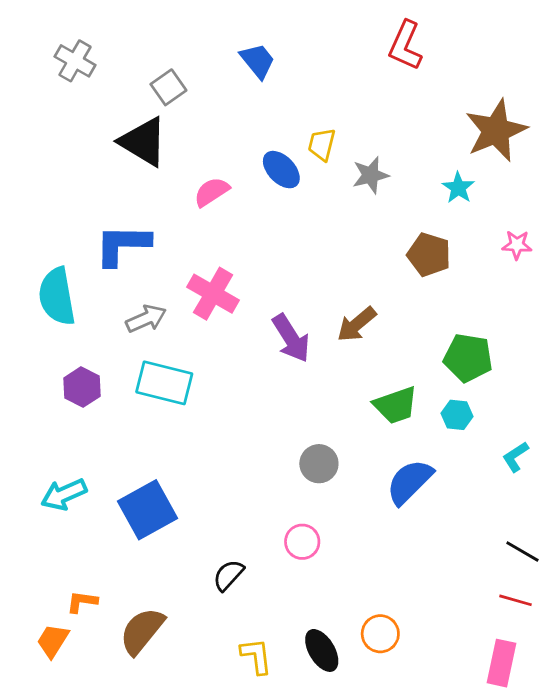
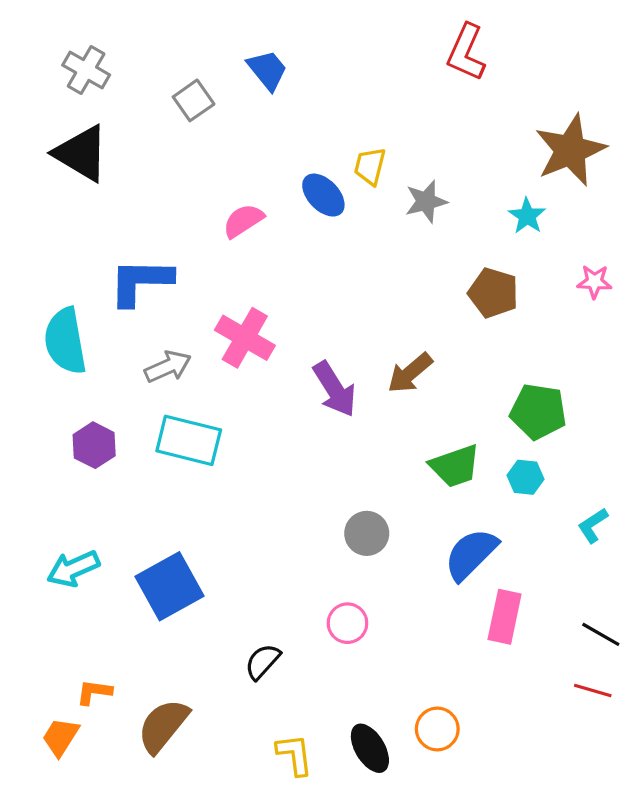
blue trapezoid: (258, 61) -> (267, 70), moved
black triangle: (143, 142) -> (81, 153), moved
pink rectangle: (502, 663) -> (505, 617), moved

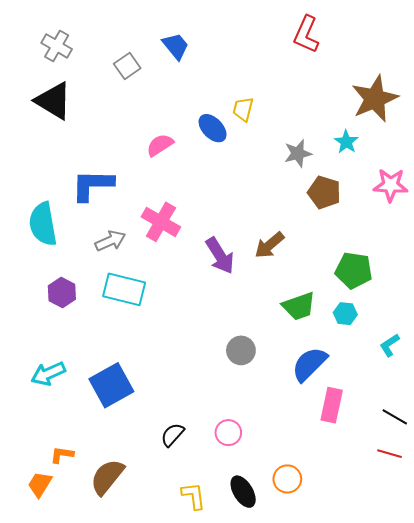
gray star: (426, 201) -> (298, 153), moved
pink star: (594, 282) -> (391, 185), size x1.5
pink circle: (347, 623) -> (228, 433), moved

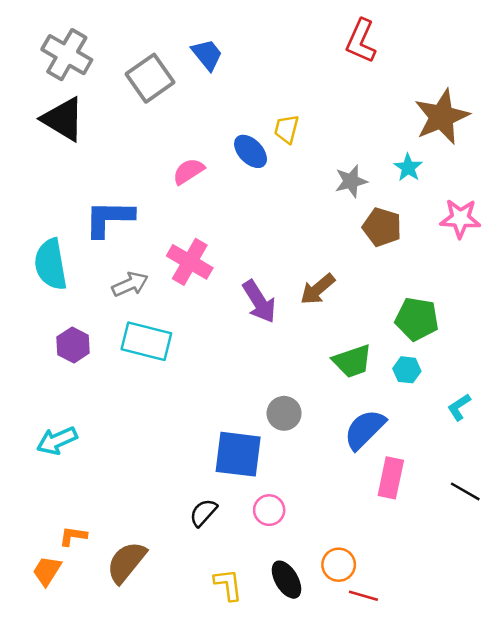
gray cross: (57, 46) -> (67, 55), size x1.4
gray square: (127, 66) -> (150, 78), size x1.5
blue square: (111, 385) -> (238, 454), moved, turned 36
red line: (390, 454) -> (363, 596), moved

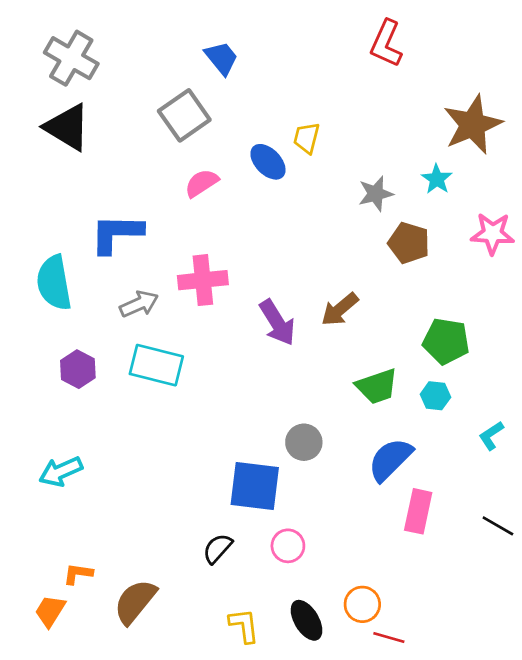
gray square: (150, 78) -> (184, 115), moved
pink cross: (190, 262) -> (203, 280), turned -36

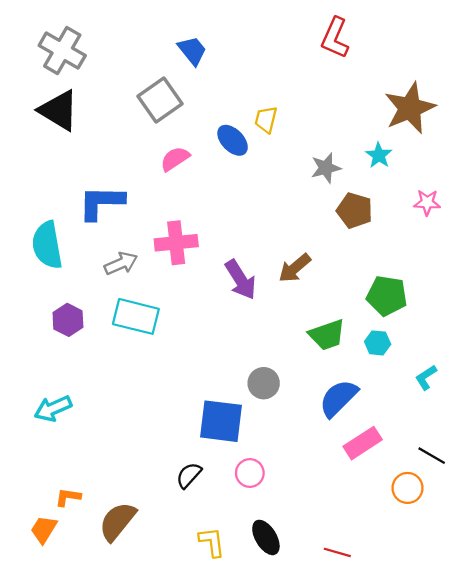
pink star: (493, 234) -> (427, 202), size x0.7
pink rectangle: (418, 511) -> (363, 443), turned 45
orange circle: (362, 604) -> (408, 488), moved

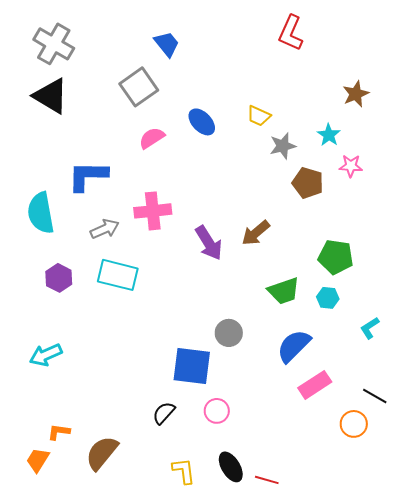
brown star: (410, 108) -> (356, 94), size x0.6
yellow trapezoid: (266, 120) -> (259, 116), moved, turned -80
pink star: (427, 202) -> (351, 166), moved
red line: (337, 552) -> (267, 480), moved

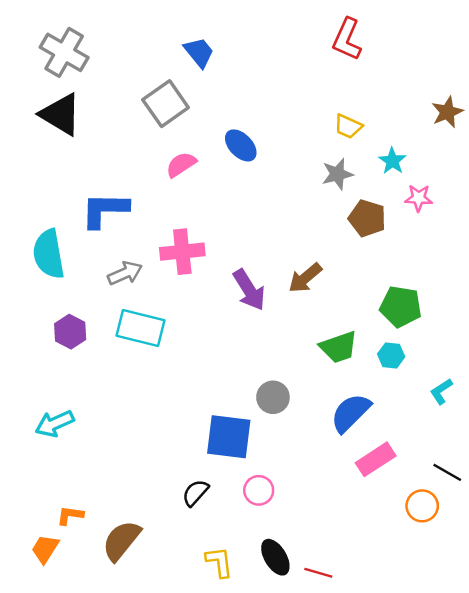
brown star: (356, 94) -> (447, 112), moved
yellow trapezoid: (259, 116) -> (348, 126), moved

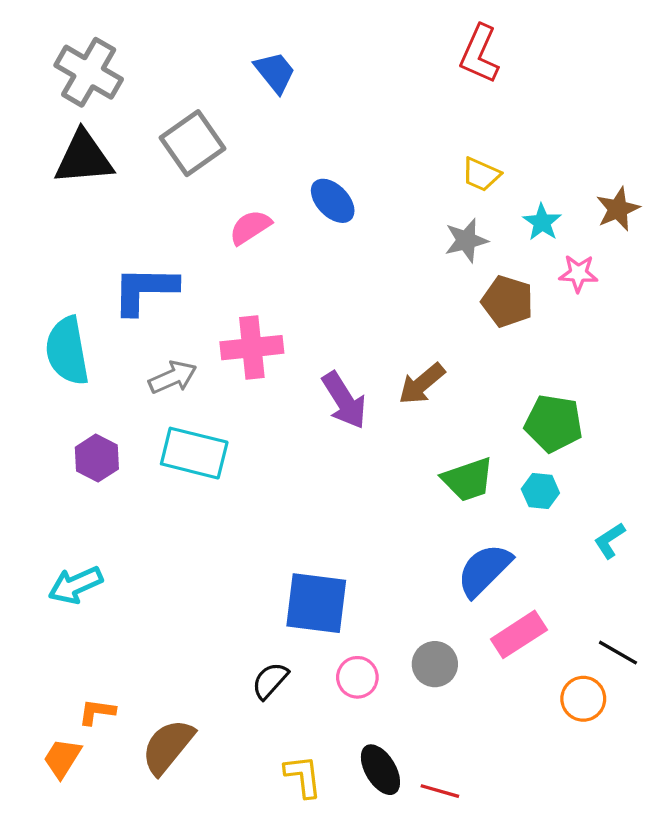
gray square: (166, 104) -> (193, 143), moved
brown star: (447, 112) -> (618, 209), moved
black triangle: (61, 114) -> (84, 158), turned -36
gray circle: (273, 397) -> (435, 664), moved

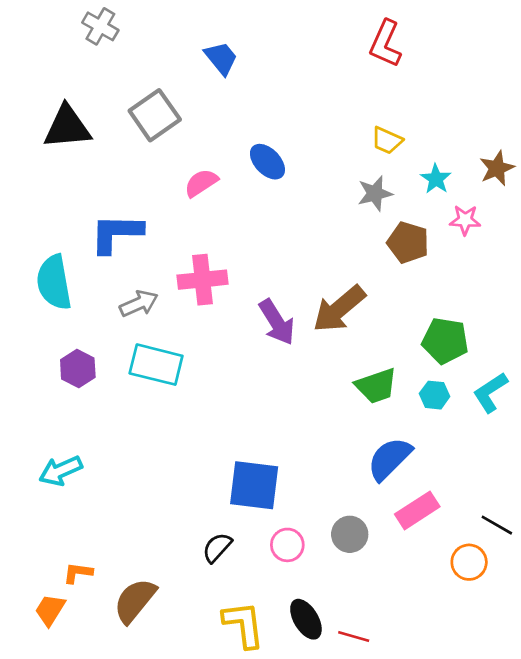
gray cross: (89, 72) -> (100, 26), moved, size x0.7
brown arrow: (422, 384) -> (339, 309), size x1.4
cyan L-shape: (610, 540) -> (490, 392), moved, size x1.4
yellow L-shape: (303, 776) -> (244, 624), size x1.4

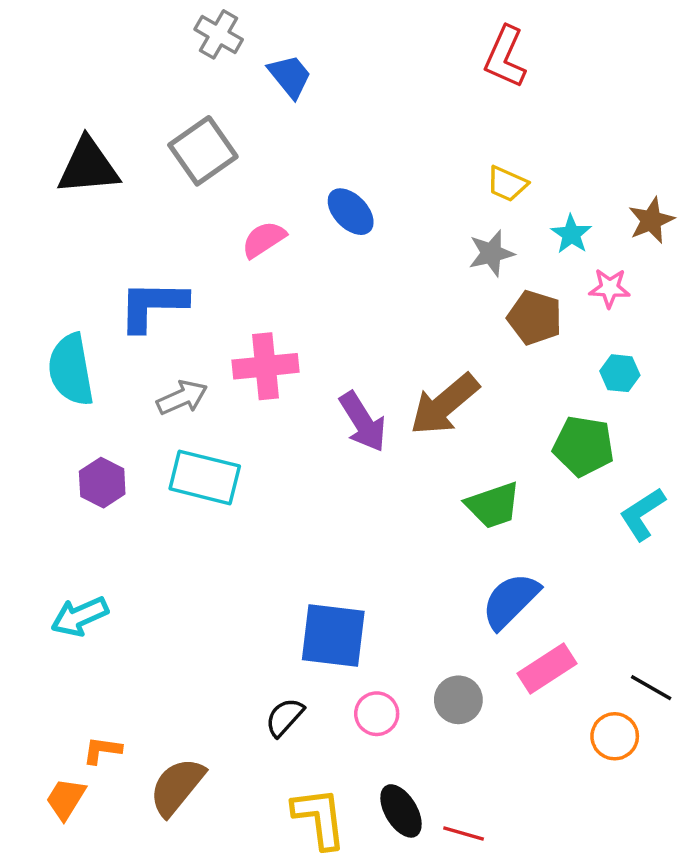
gray cross: (100, 26) -> (219, 34), moved
cyan hexagon: (435, 395) -> (620, 373), moved

